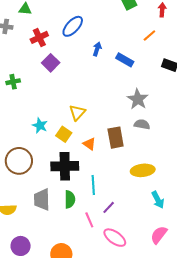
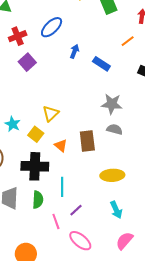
gray star: (138, 99) -> (112, 104), turned -30
cyan arrow: (158, 200) -> (116, 210), moved

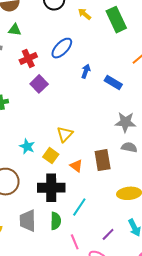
cyan line: (62, 187) -> (79, 207), turned 36
purple line: (76, 210) -> (108, 234), moved

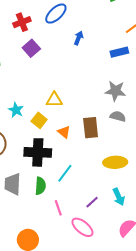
blue rectangle: (113, 82) -> (119, 52), moved, turned -48
yellow triangle: (65, 134) -> (54, 100), turned 42

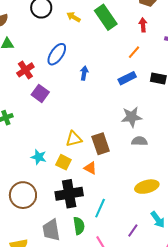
brown rectangle: (91, 128) -> (101, 144), moved

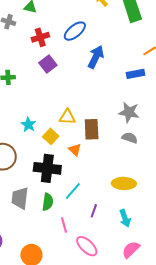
blue arrow: (84, 73) -> (96, 57), size x1.6
purple line: (133, 231) -> (94, 211), moved, turned -32

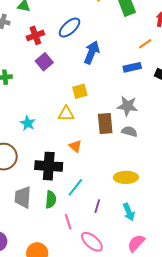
brown rectangle: (92, 129) -> (105, 124), moved
yellow square: (51, 136) -> (80, 91), moved, turned 35

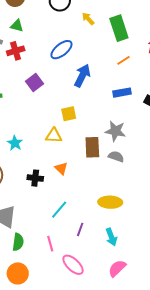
red cross: (35, 35) -> (16, 51), moved
orange line: (145, 44) -> (124, 60), moved
black cross: (49, 166) -> (35, 178), moved, size x0.6
green semicircle: (51, 200) -> (18, 242), moved

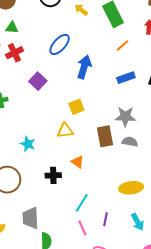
pink line: (50, 244) -> (82, 228), moved

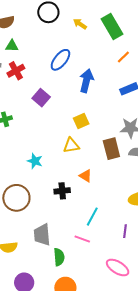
purple line: (105, 219) -> (125, 231), moved
pink line: (82, 228) -> (82, 239), moved, turned -42

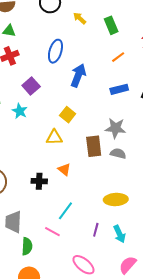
green rectangle: (112, 27) -> (111, 25), size x0.7
blue ellipse: (60, 60) -> (55, 51), turned -30
yellow square: (81, 121) -> (68, 115), turned -35
cyan star: (35, 161) -> (20, 111), moved

